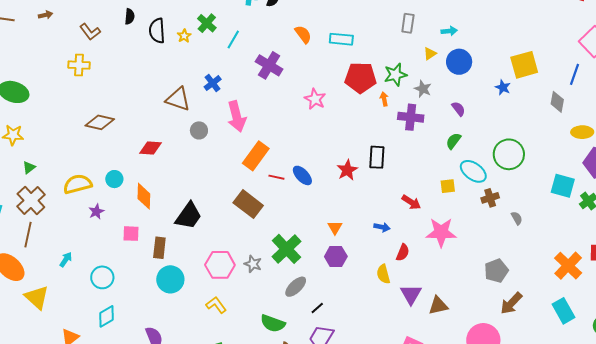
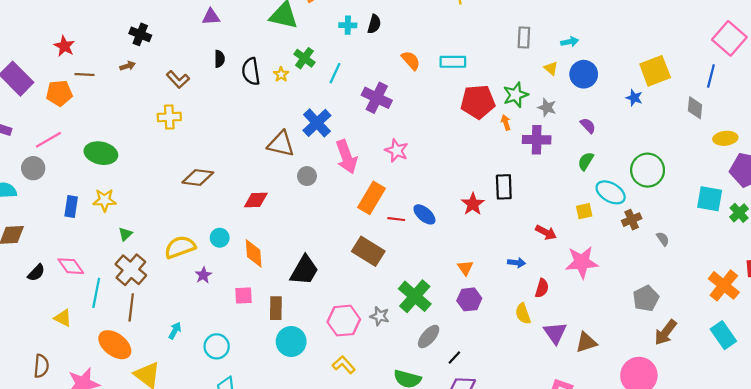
yellow triangle: (430, 54) -> (551, 68), turned -40
blue cross: (213, 83) -> (317, 123), size x1.5
pink star: (315, 99) -> (397, 151), moved

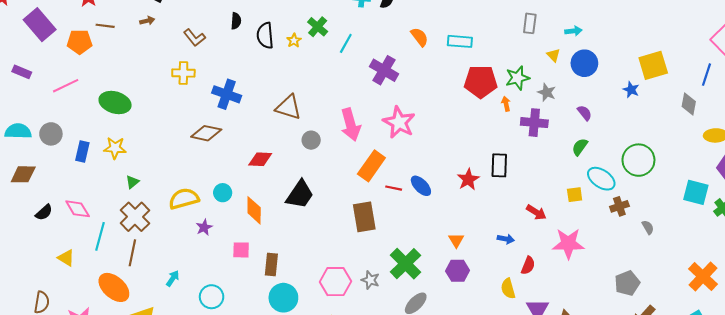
blue cross: (317, 123) -> (227, 94), moved, turned -32
pink star: (397, 151) -> (399, 122), size x1.4
gray circle: (33, 168) -> (51, 134), moved
brown rectangle: (368, 251) -> (364, 217), turned 44
black trapezoid: (304, 270) -> (300, 194), moved

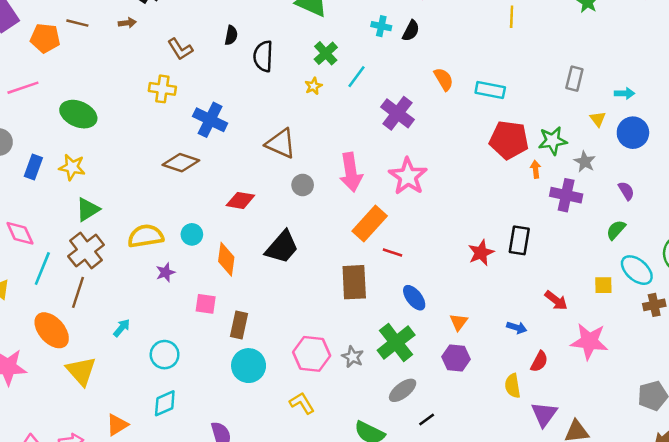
yellow star: (294, 40) -> (313, 86), moved
green triangle: (132, 182) -> (88, 209), size x1.5
blue ellipse: (421, 186) -> (414, 298), moved

